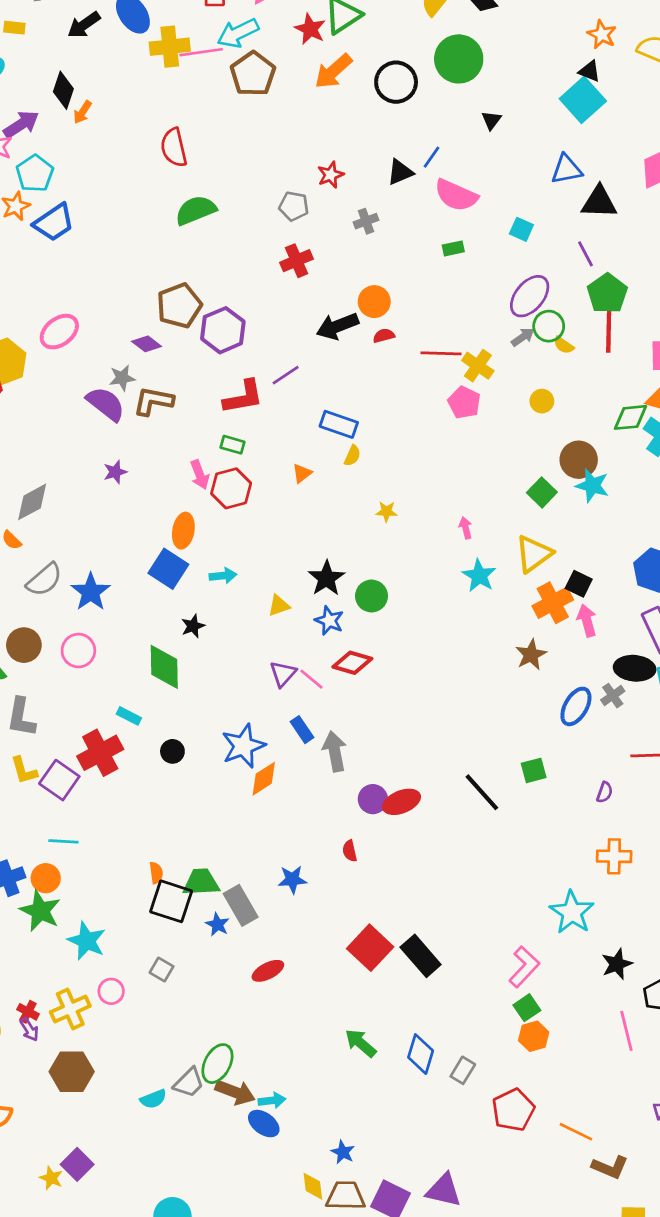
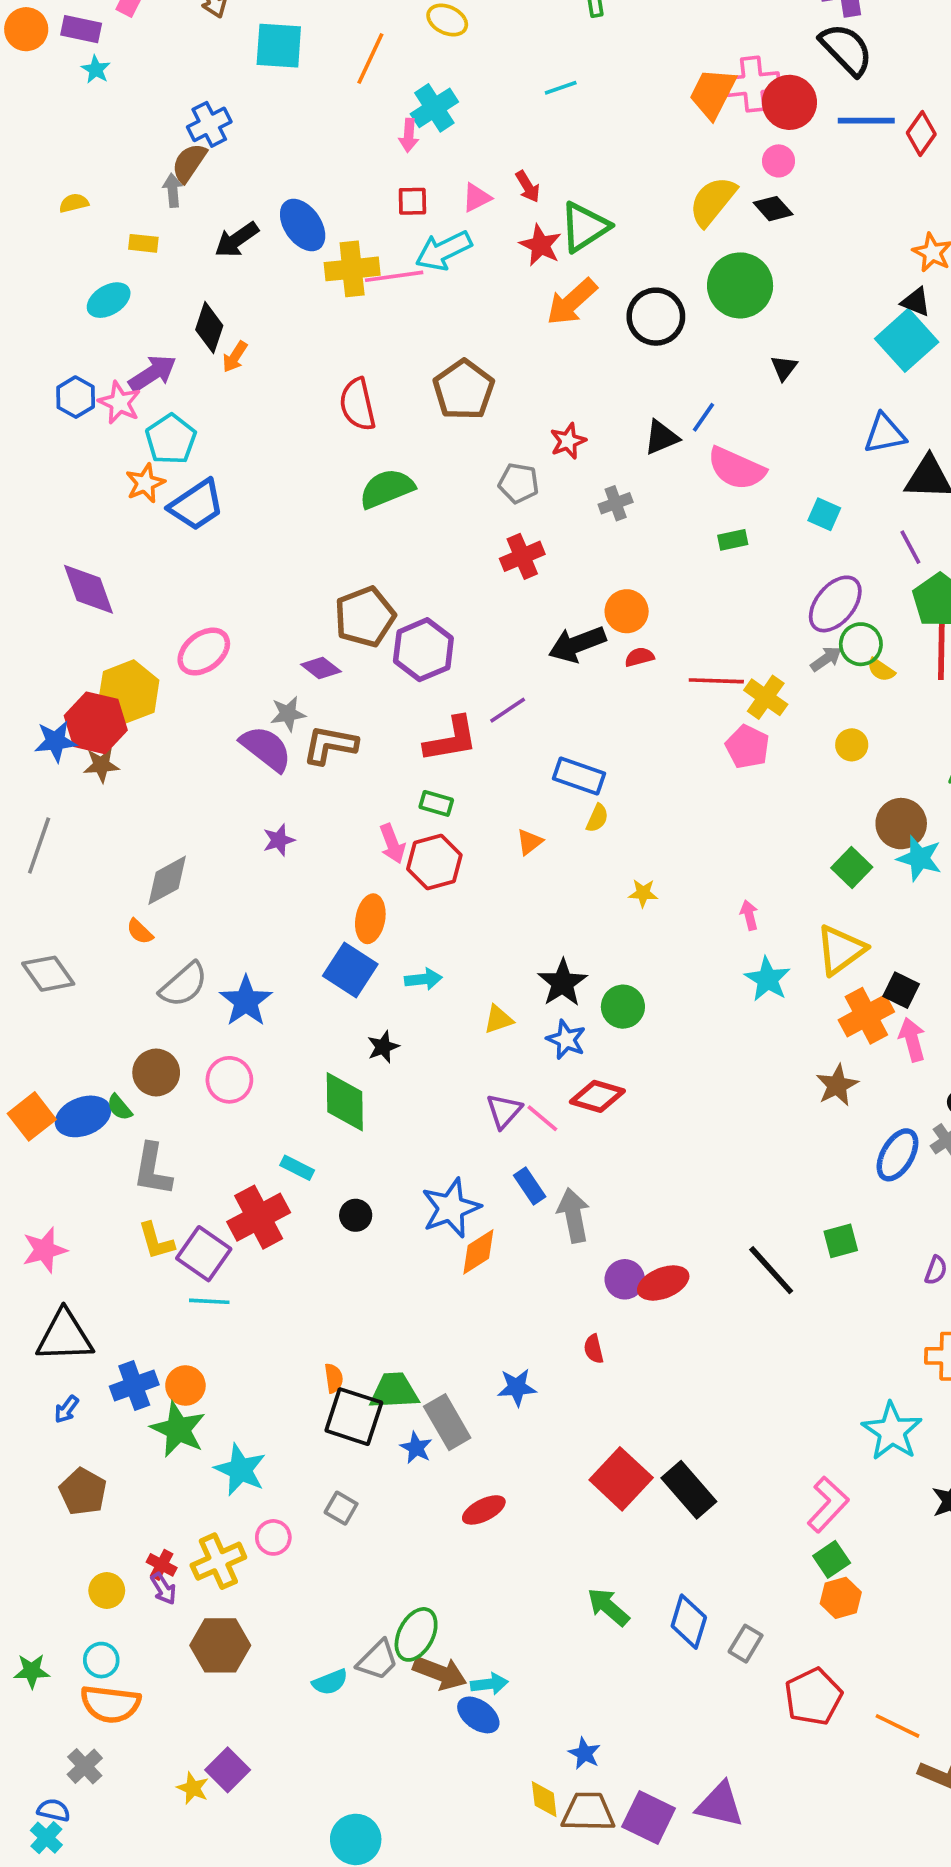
brown pentagon: (253, 74) -> (464, 390), moved
cyan line: (63, 841) -> (209, 1301), moved

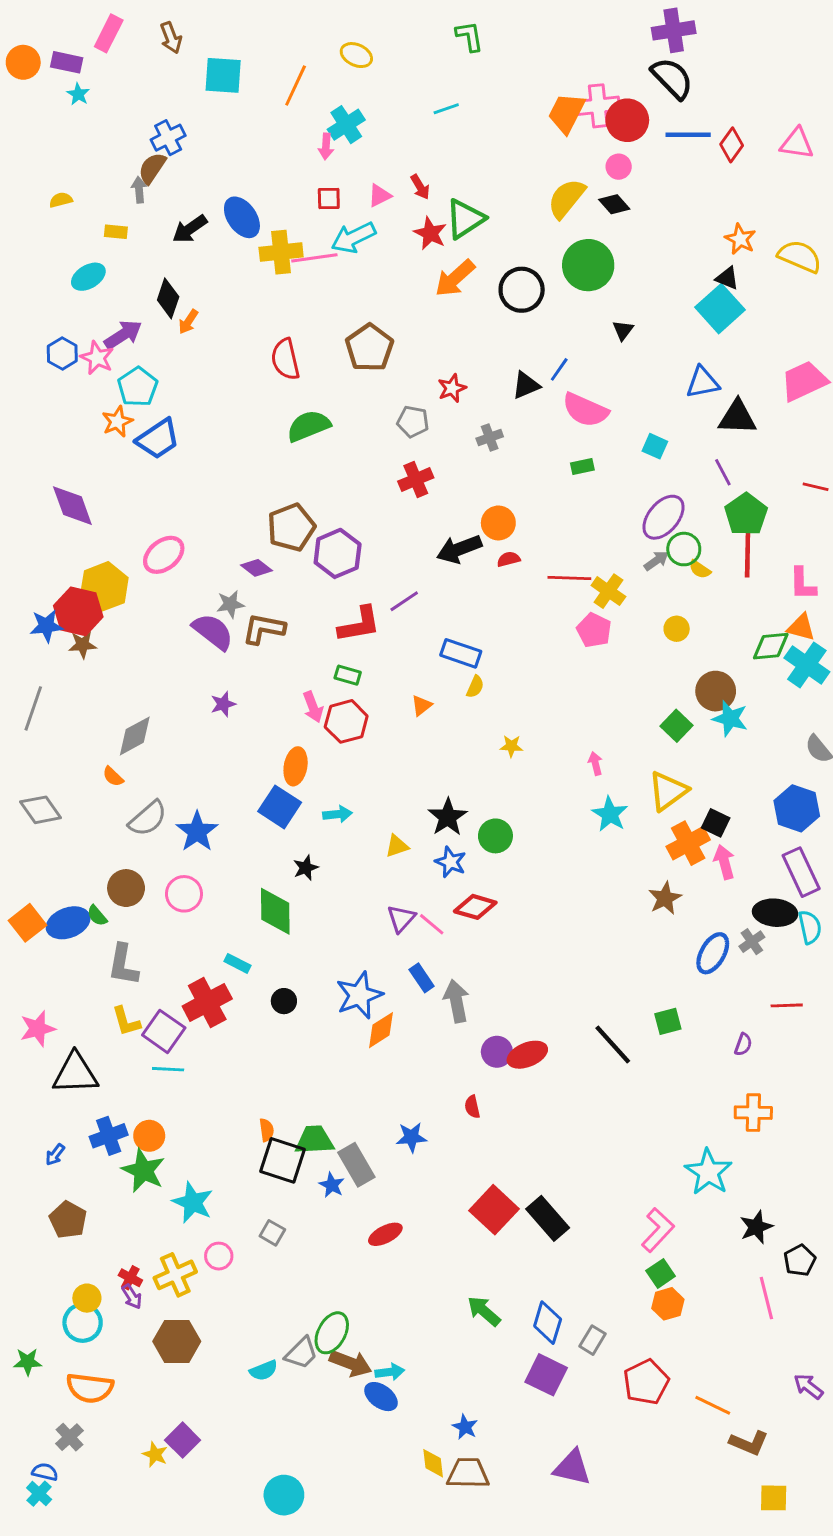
black triangle: (65, 1336) -> (75, 1073), moved
cyan circle: (101, 1660) -> (83, 1323), moved, size x1.4
purple square: (649, 1817) -> (546, 1375), moved

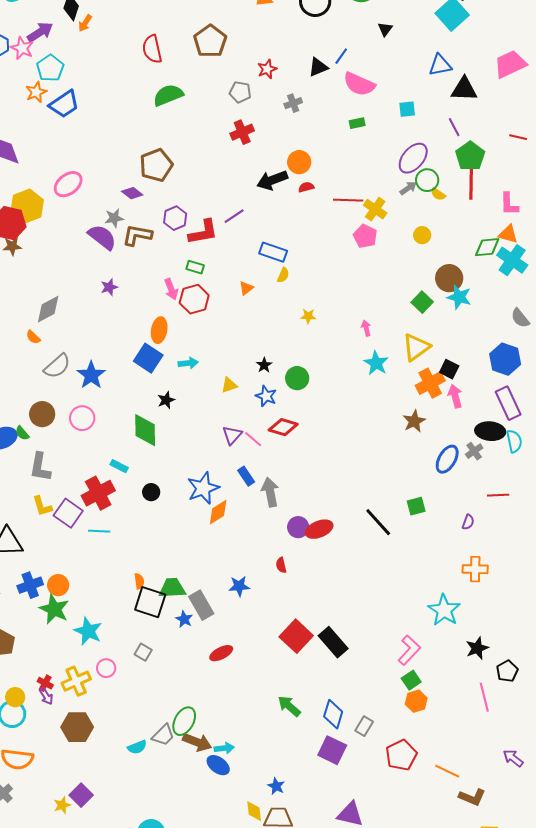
cyan square: (655, 446) -> (407, 109), turned -30
purple hexagon: (338, 553) -> (175, 218), moved, size x0.7
black star: (448, 817) -> (264, 365), size x0.6
cyan line: (168, 1069) -> (99, 531), moved
yellow star: (155, 1454) -> (62, 805), turned 30

